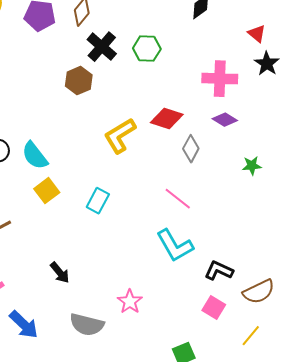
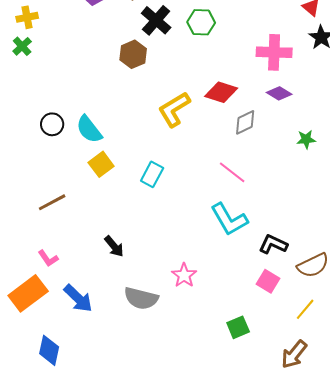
gray diamond: (191, 149) -> (245, 122), turned 36

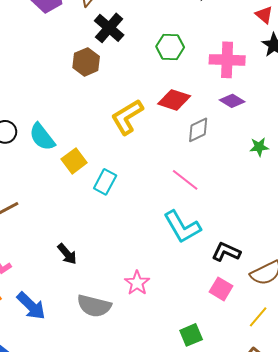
green hexagon: (201, 22) -> (170, 47), moved
yellow square: (101, 164) -> (74, 161), moved

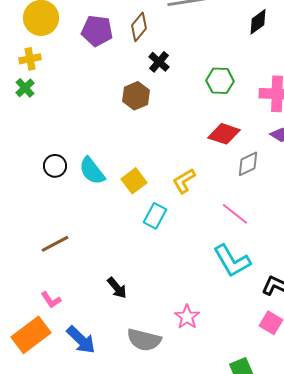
black cross: (109, 28) -> (159, 62), size x0.7
yellow L-shape: (127, 117) -> (184, 181), moved, size x0.7
yellow square: (74, 161) -> (134, 181), moved

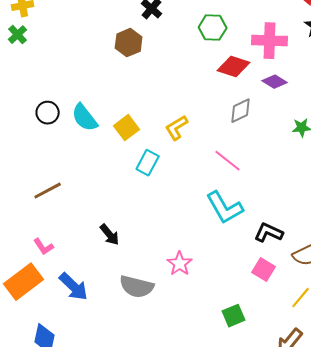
red diamond: (224, 134) -> (234, 67), moved

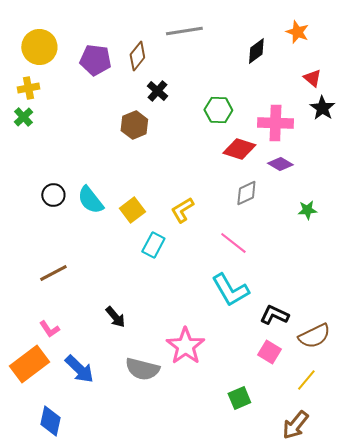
pink star: (180, 264) -> (185, 346), size x1.5

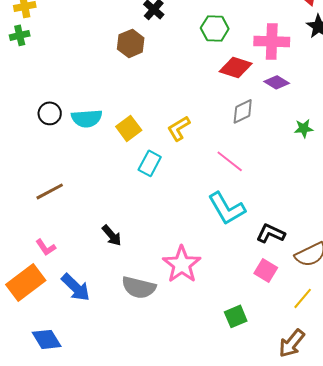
green cross: (23, 117) -> (20, 35), turned 30
cyan semicircle: (90, 200) -> (87, 118), turned -56
blue diamond: (50, 421) -> (47, 339), turned -44

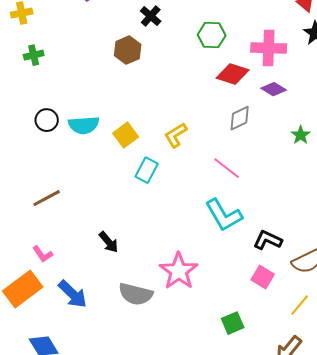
green cross: (20, 35) -> (34, 55), moved
green star: (304, 128) -> (301, 135), turned -30

